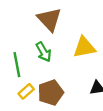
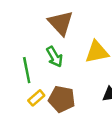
brown pentagon: (51, 93) -> (62, 99), turned 30

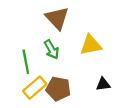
yellow rectangle: (36, 98) -> (35, 88), size x1.5

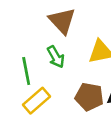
brown pentagon: (58, 89) -> (89, 97), moved

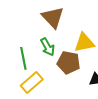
brown pentagon: (89, 97) -> (69, 63), moved

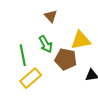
brown triangle: (53, 17) -> (51, 16), size x0.6

